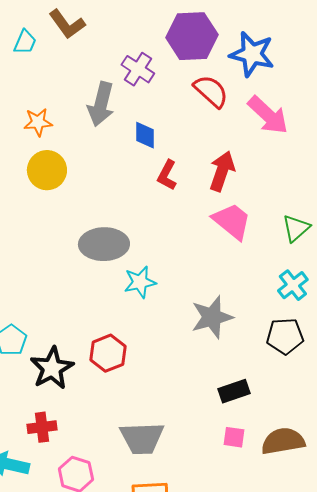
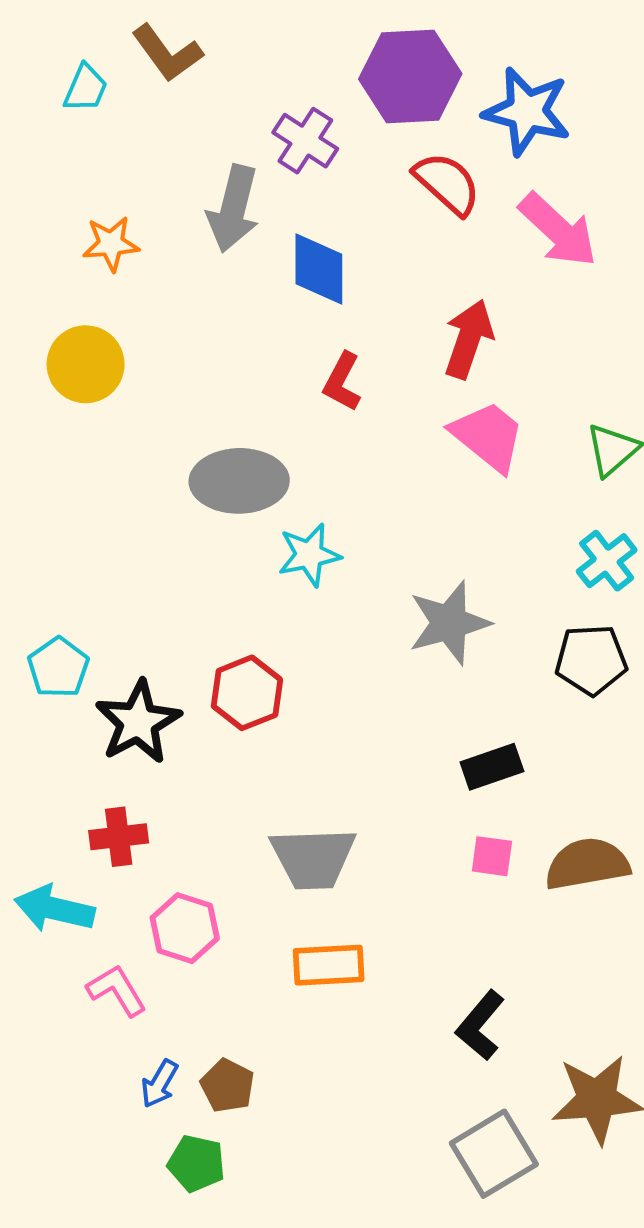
blue diamond: (145, 135) -> (319, 269), size x1.4
yellow circle: (47, 170) -> (86, 364), moved
red L-shape: (167, 175) -> (342, 382), moved

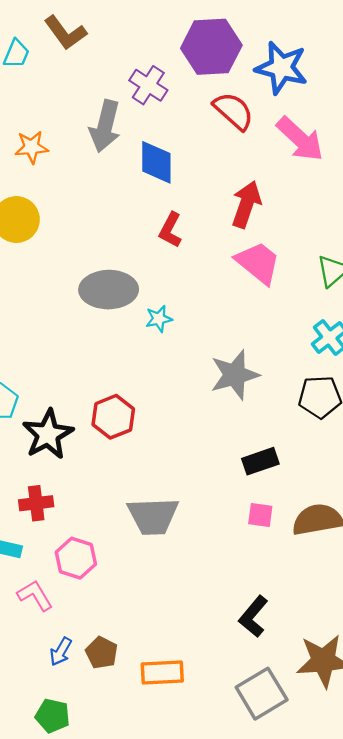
cyan star: (309, 555) -> (159, 319), moved, size x0.7
orange rectangle: (329, 965) -> (162, 673), moved
green pentagon: (196, 1163) -> (53, 716), moved

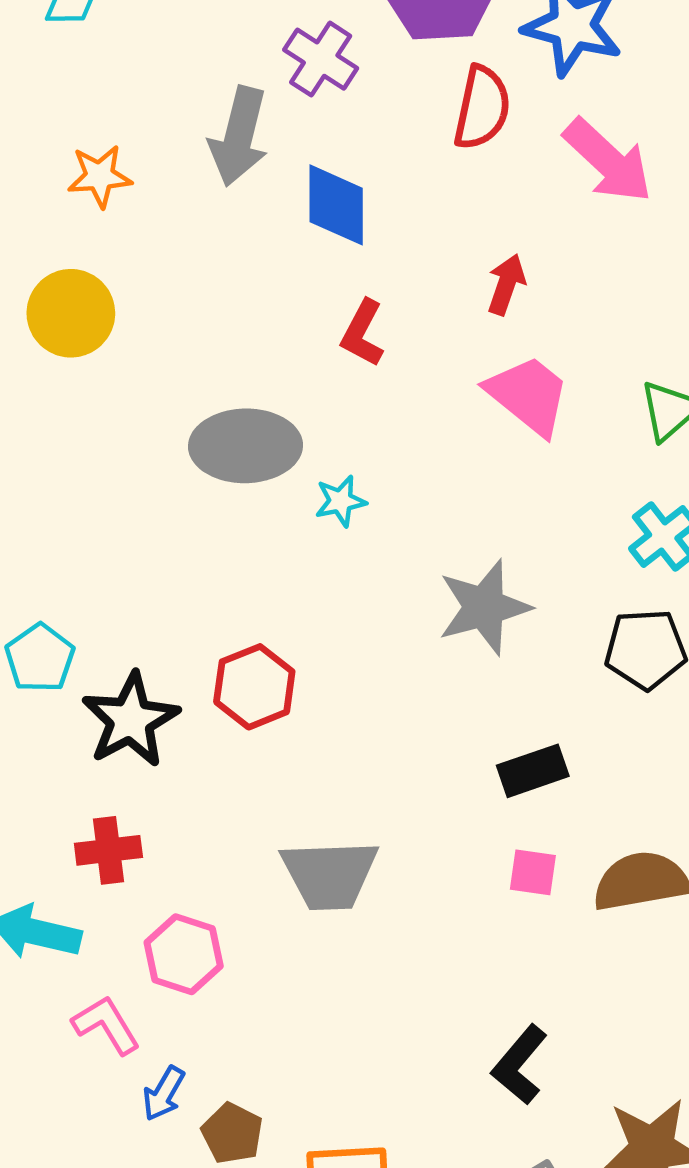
red semicircle: (234, 111) -> (482, 108), turned 60
red arrow: (246, 204) -> (506, 285), size x0.7
blue arrow: (61, 652) -> (164, 1093), moved

